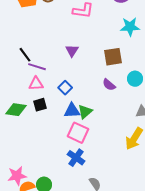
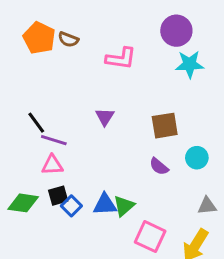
cyan star: (130, 27) -> (190, 64), moved
blue square: (65, 88) -> (71, 206), moved
pink square: (78, 133) -> (150, 237), moved

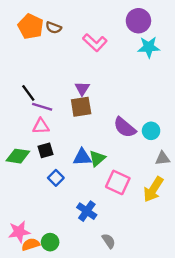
pink L-shape: (121, 58) -> (95, 43), turned 35
brown square: (165, 126) -> (81, 107), moved
cyan circle: (197, 158) -> (151, 131), moved
purple semicircle: (159, 166) -> (125, 127), size x1.5
blue square: (71, 206) -> (56, 178), moved

